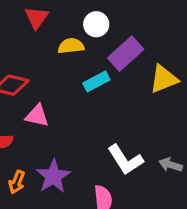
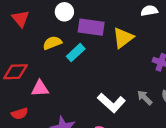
yellow semicircle: (71, 46) -> (52, 43), moved
purple rectangle: (126, 54) -> (91, 27), turned 65
gray arrow: (171, 165) -> (145, 98), turned 42

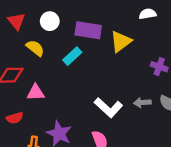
white circle: (64, 12) -> (50, 21), moved
yellow semicircle: (52, 43) -> (35, 48), moved, turned 60
gray arrow: (145, 98) -> (142, 103), turned -49

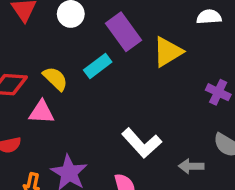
purple rectangle: (88, 30) -> (123, 32), turned 40
yellow semicircle: (35, 48) -> (55, 79), moved
gray arrow: (142, 103) -> (191, 166), moved

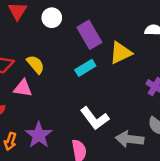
cyan rectangle: (98, 66) -> (85, 68), moved
gray arrow: (191, 166) -> (130, 139), size x1.5

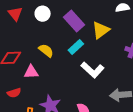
yellow semicircle: (36, 64) -> (46, 51), moved
white L-shape: (95, 118) -> (92, 70), moved

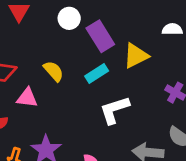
white circle: (43, 14) -> (69, 18), moved
white L-shape: (92, 70) -> (114, 110), turned 110

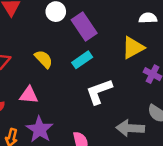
yellow triangle: (136, 56) -> (133, 48), moved
pink triangle: (27, 98) -> (29, 95), moved

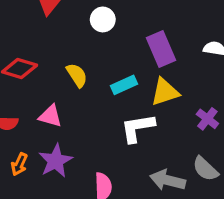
purple rectangle: (84, 27) -> (161, 49), moved
yellow triangle: (133, 48) -> (165, 92), moved

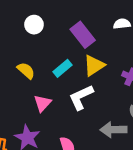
pink triangle: (50, 116) -> (42, 103), moved, turned -48

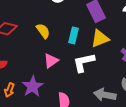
cyan rectangle: (62, 68) -> (74, 35), turned -49

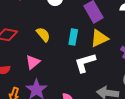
pink triangle: (51, 61) -> (33, 62), moved

